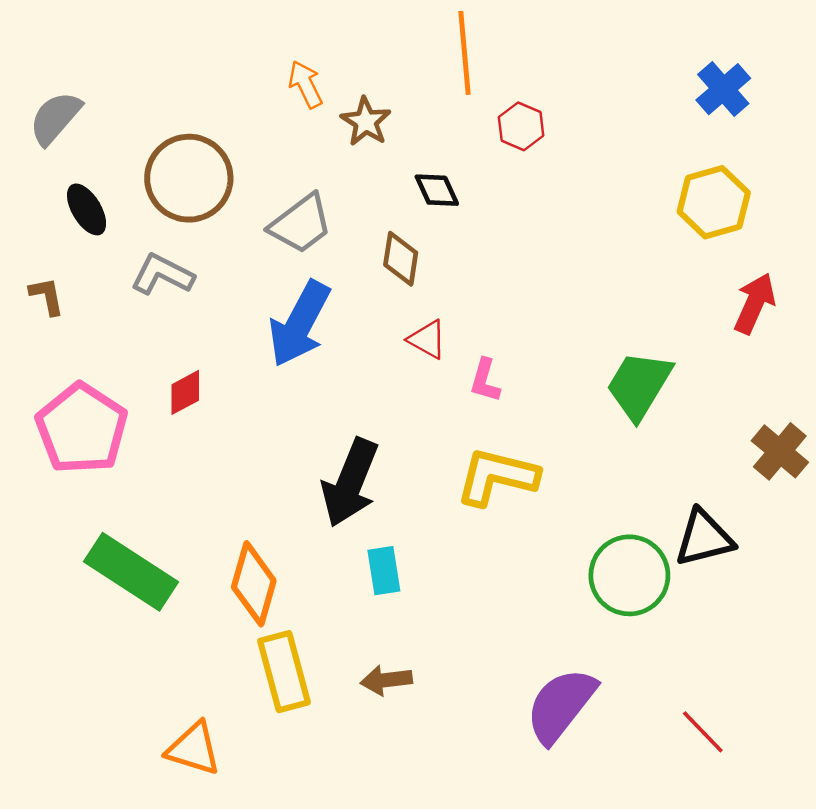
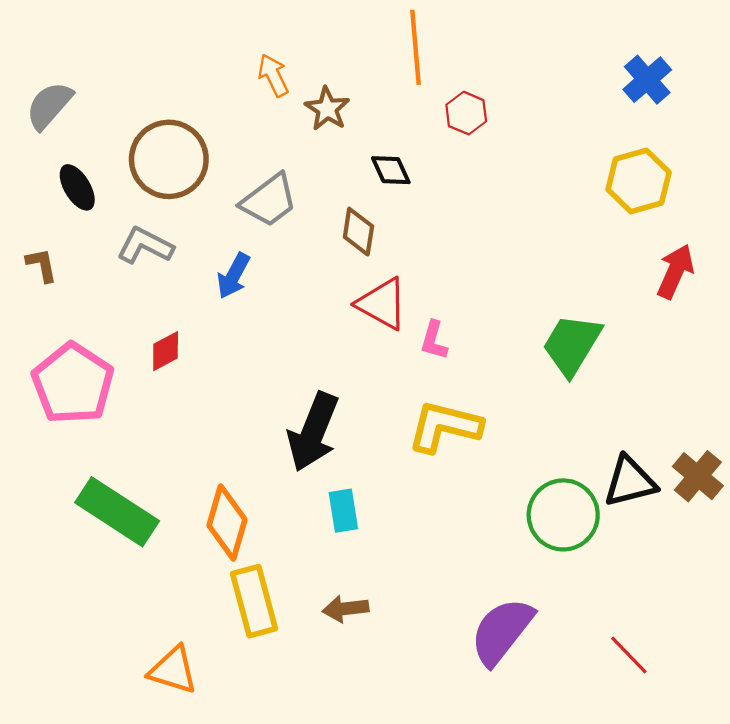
blue arrow: (300, 324) -> (233, 276), moved, size x0.6
red triangle: (427, 339) -> (382, 304), size x1.5
brown cross: (780, 451) -> (698, 476), moved

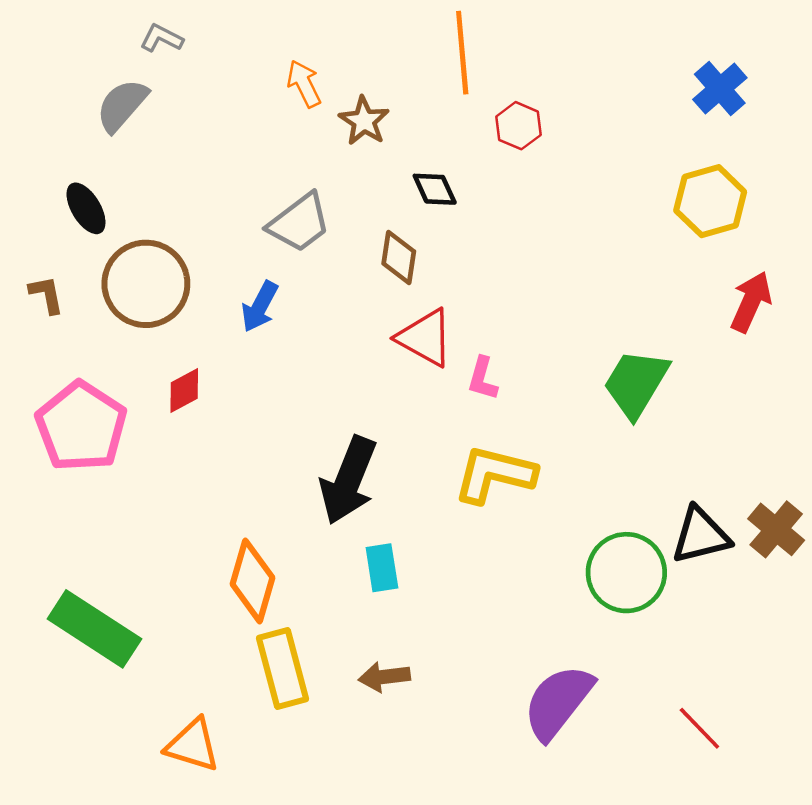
gray semicircle: (49, 106) -> (122, 105), moved
brown circle: (169, 159) -> (146, 284), moved
gray L-shape: (145, 246) -> (161, 38), moved, size x0.7
green rectangle: (117, 512) -> (94, 629), moved

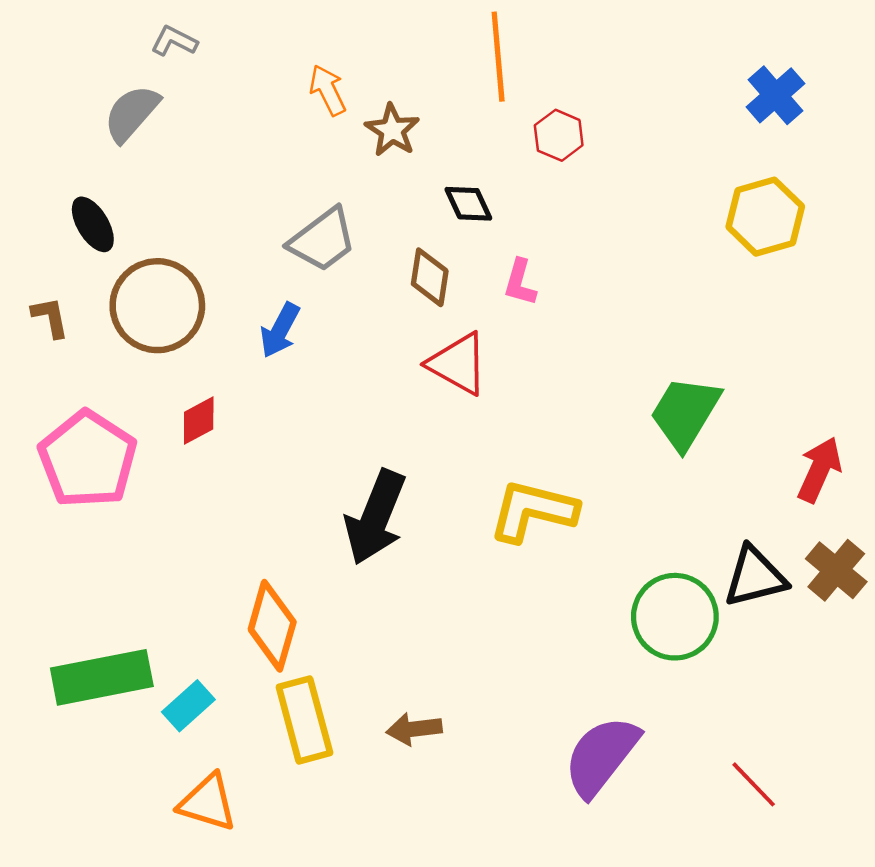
red arrow: (751, 302) -> (819, 470), moved
pink L-shape: (483, 378) -> (520, 282), moved
cyan rectangle: (382, 568) -> (188, 706), moved, turned 57
green rectangle: (94, 629) -> (102, 677), turned -44

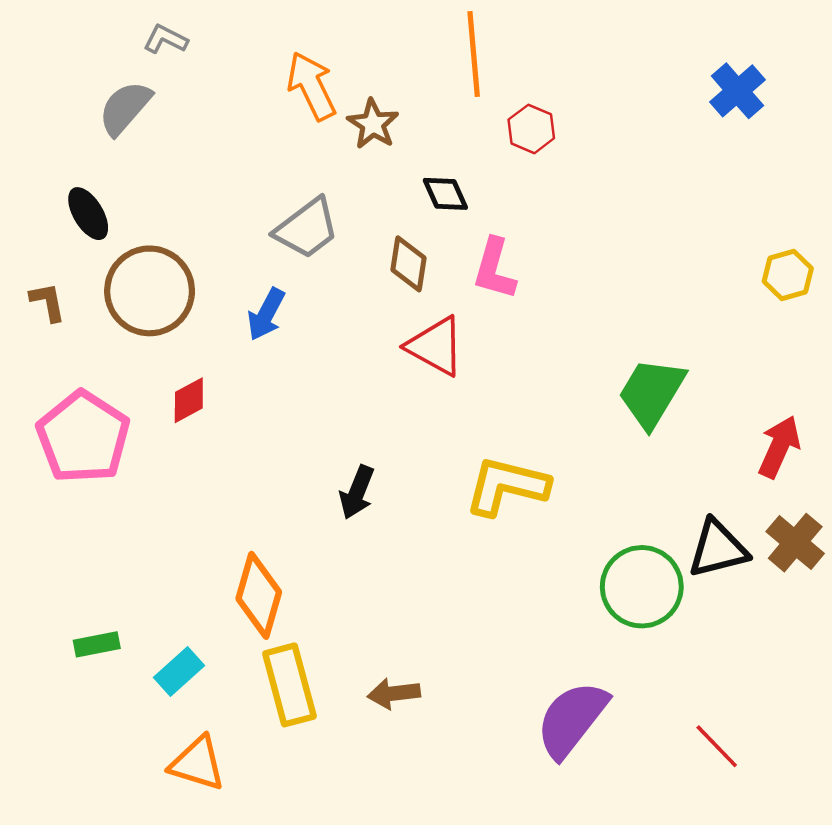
orange arrow: (328, 90) -> (312, 86), size x1.4
yellow hexagon: (765, 217) -> (788, 275), moved, size x0.7
pink L-shape: (520, 282) -> (494, 269), size x1.4
black arrow: (375, 517) -> (357, 492), size x0.6
green rectangle: (102, 677) -> (97, 644), size x0.5

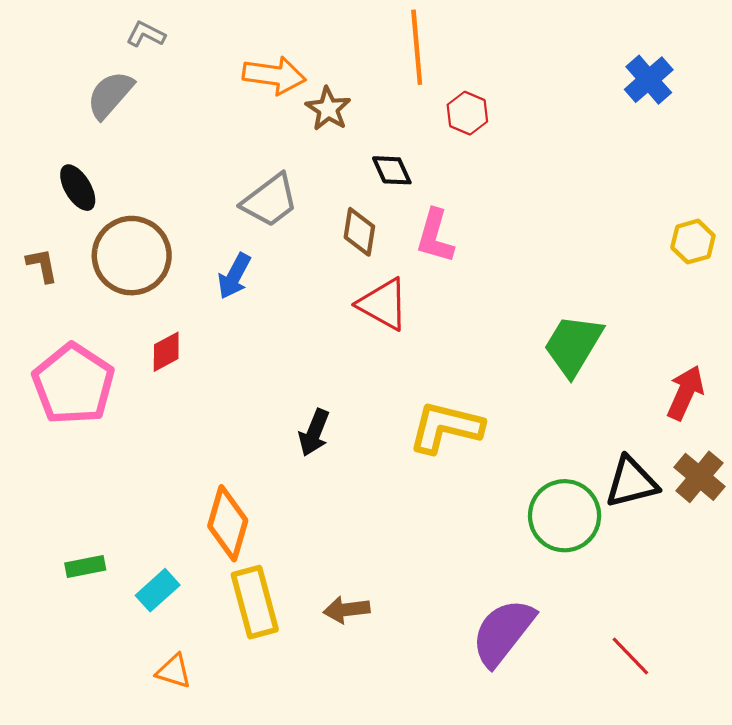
orange arrow: (312, 86) -> (274, 75), turned 124
orange triangle: (197, 764) -> (174, 671), size x0.7

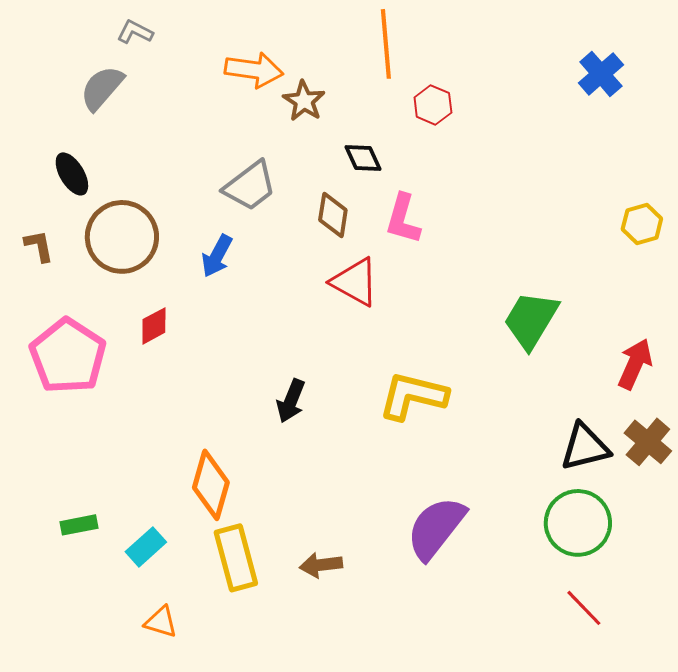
green circle: (565, 516) -> (578, 523), moved
purple semicircle: (503, 632) -> (436, 528), moved

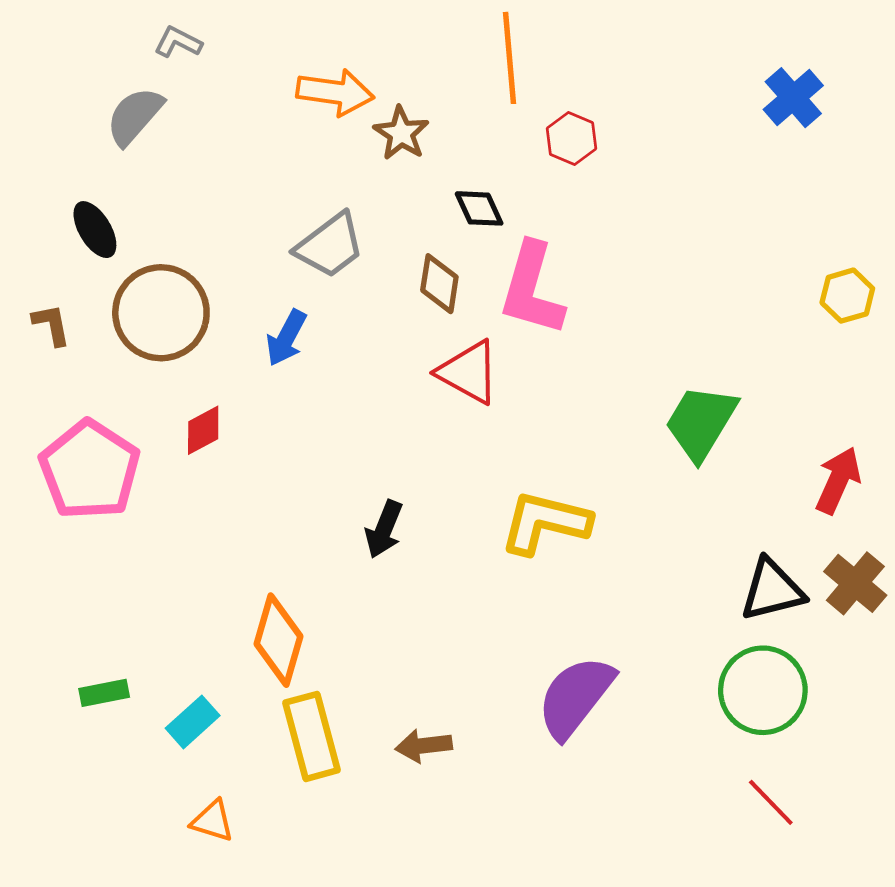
pink L-shape: (403, 219) -> (532, 289), size x1.4

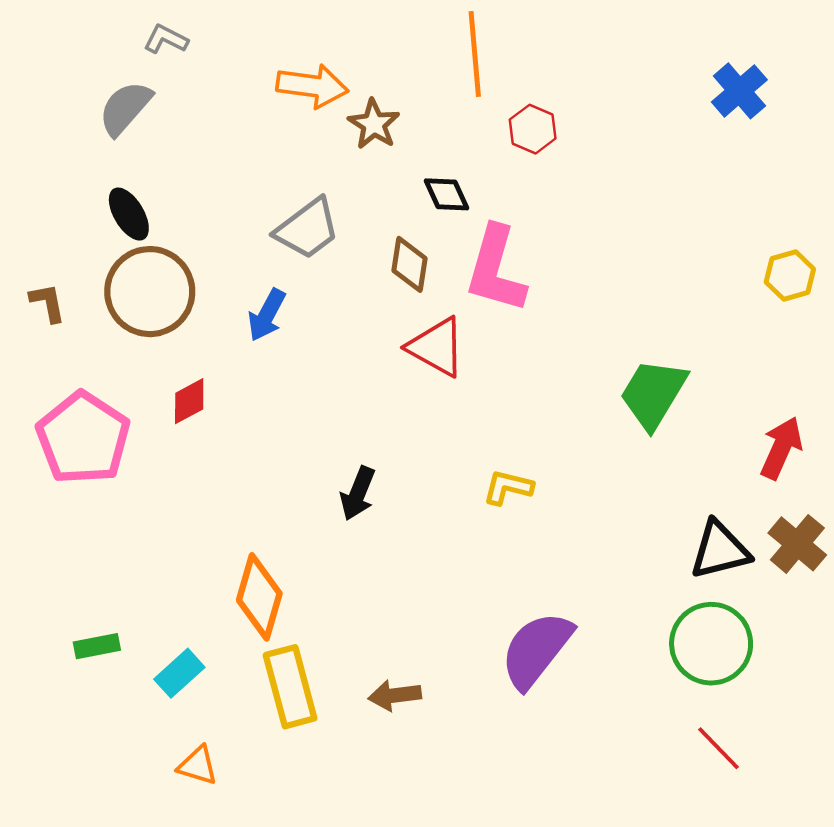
black ellipse: (95, 230) -> (129, 214), moved
yellow L-shape: (545, 523) -> (508, 487), size x0.6

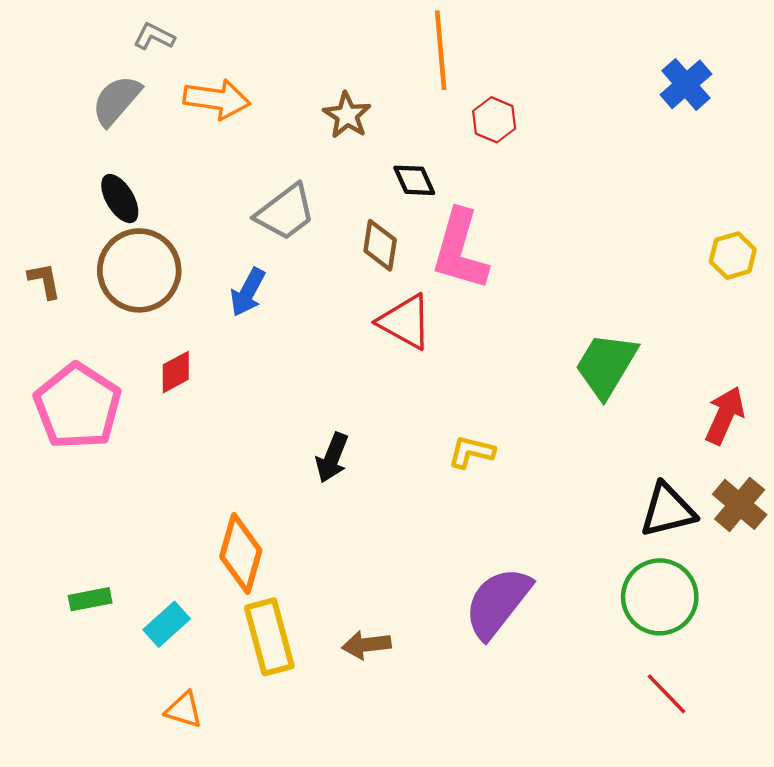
orange arrow: (312, 86) -> (217, 99), moved

